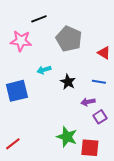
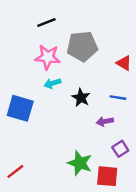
gray pentagon: (69, 39) -> (82, 46), turned -30
pink star: (21, 41) -> (48, 57), moved
blue square: (17, 91) -> (20, 108), turned 30
purple square: (100, 117) -> (120, 149), moved

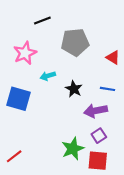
pink star: (48, 57) -> (25, 53), moved, turned -30
purple arrow: (105, 121) -> (96, 111), size x1.5
purple square: (120, 149) -> (99, 136), moved
green star: (80, 163) -> (73, 149), turned 30

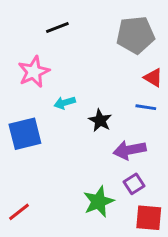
gray pentagon: (75, 42) -> (135, 35), moved
blue line: (108, 89) -> (146, 107), moved
blue square: (18, 99) -> (25, 134), turned -30
red square: (98, 161) -> (149, 218), moved

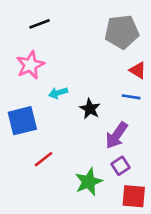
black line: (57, 28) -> (40, 24), moved
purple arrow: (130, 150) -> (116, 135), turned -44
red line: (19, 212) -> (44, 159), moved

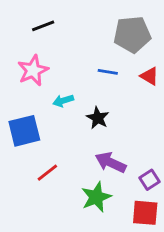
blue line: (131, 97) -> (108, 72), moved
purple arrow: (116, 135) -> (111, 162), moved, turned 80
purple square: (120, 166) -> (149, 180), moved

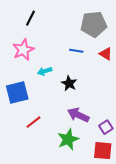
black line: (43, 26) -> (30, 18), turned -42

